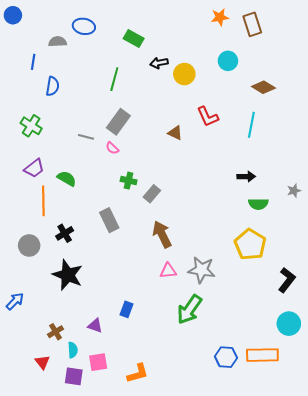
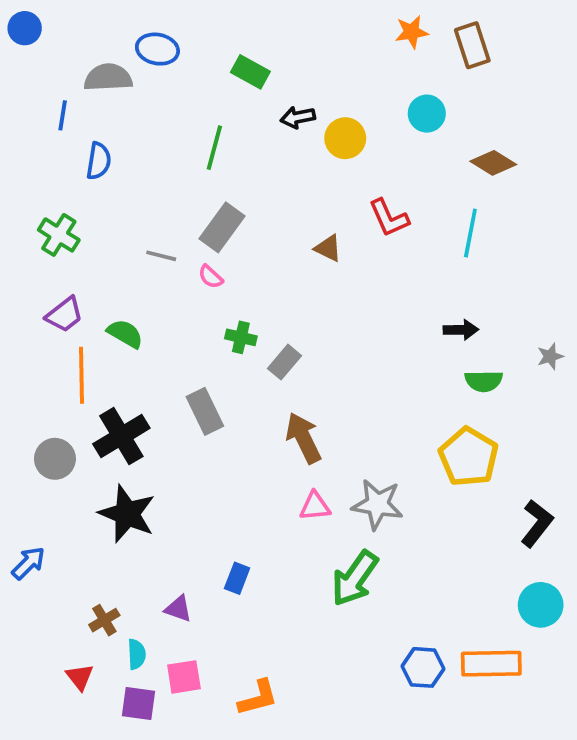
gray semicircle: (58, 42) -> (108, 78), size x1.4
black cross: (65, 233) -> (121, 436), size x1.6

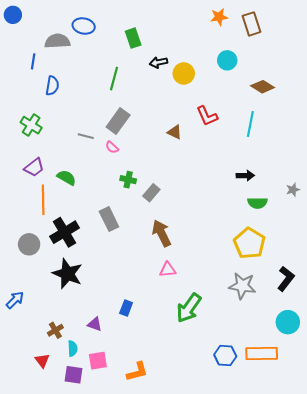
green rectangle: (250, 72) -> (133, 38), turned 42
gray star: (377, 504) -> (242, 286), moved

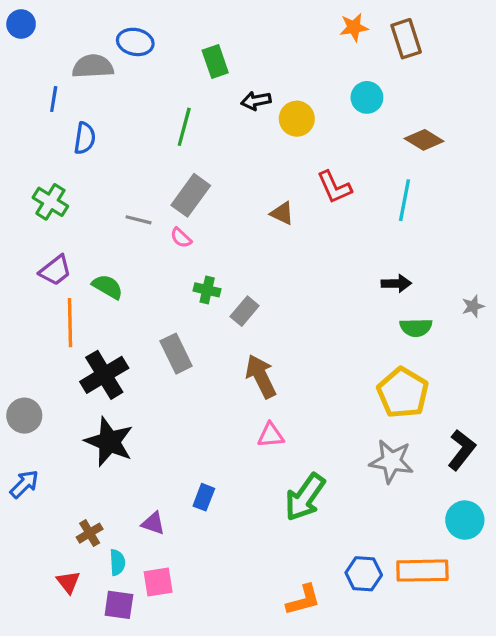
gray circle: (29, 244) -> (24, 416), moved
orange L-shape: (137, 372) -> (303, 600), moved

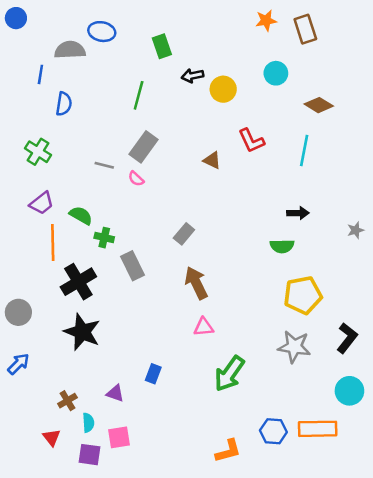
green cross: (207, 290) -> (104, 238), moved
green semicircle: (416, 327) -> (282, 246), moved
yellow pentagon: (403, 393) -> (303, 295), turned 30

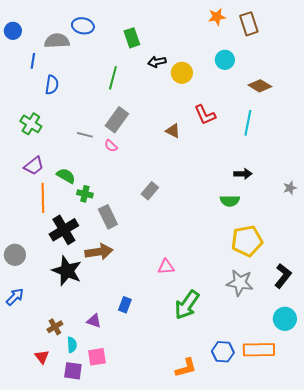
blue circle: (16, 18) -> (13, 31), moved
brown arrow: (196, 283) -> (99, 252), moved, turned 108

